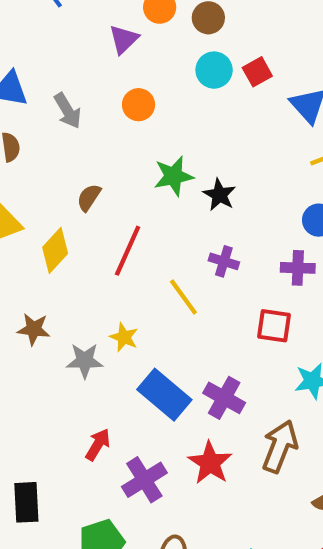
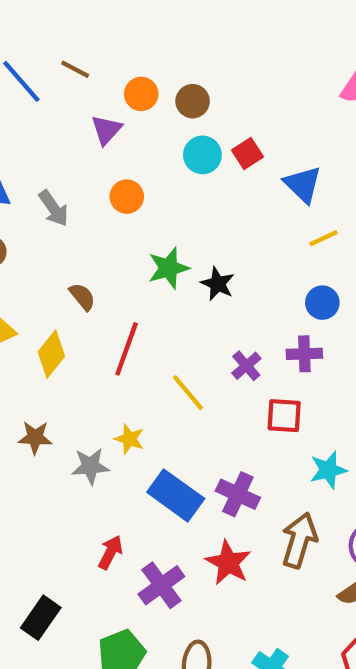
brown semicircle: (89, 198) -> (82, 297), turned 112
purple cross: (224, 261) -> (246, 366), moved, turned 36
black rectangle: (26, 502) -> (41, 618), turned 42

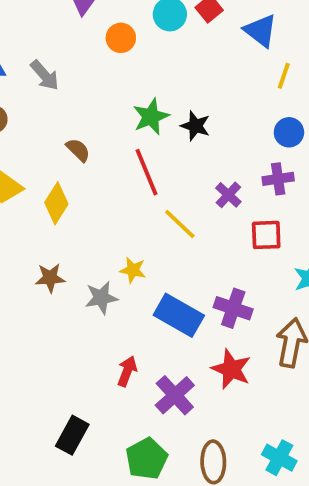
orange circle: (127, 197) -> (121, 38), moved
yellow line: (323, 238) -> (284, 76), turned -40
red line: (127, 349) -> (147, 172), moved, turned -36

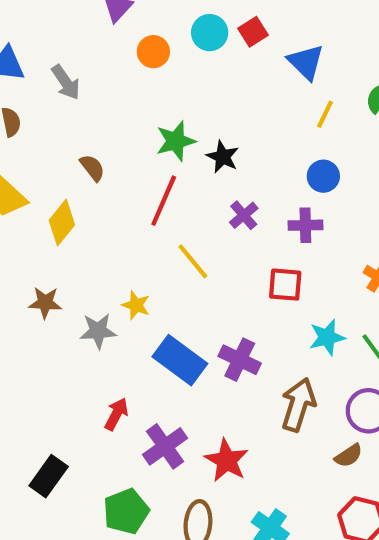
red line: (147, 172) -> (164, 201), turned 39
purple cross: (228, 195) -> (244, 215), moved
red star: (231, 369) -> (227, 461), moved

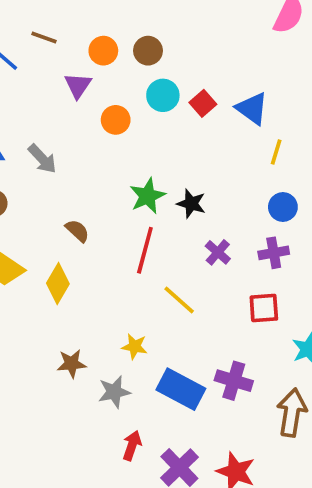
red square: (253, 32) -> (203, 103), moved
brown star: (45, 303) -> (72, 364), moved
gray star: (98, 331) -> (114, 392), moved

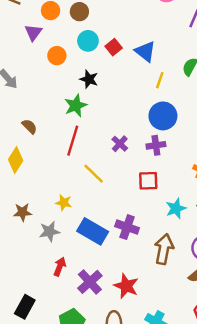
black star: (191, 204) -> (89, 79), moved
blue circle: (283, 207) -> (163, 116), size x1.5

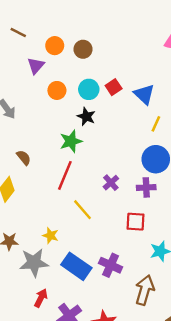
cyan circle: (88, 41) -> (89, 89), moved
gray star: (49, 231) -> (34, 263), size x1.4

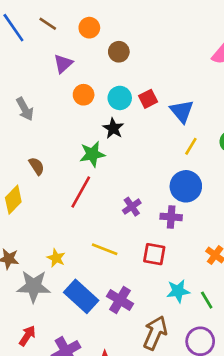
orange circle: (55, 46) -> (89, 28), moved
yellow line: (82, 210) -> (105, 249), moved, turned -35
red arrow: (41, 298) -> (27, 336), moved

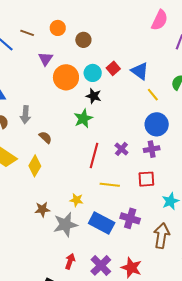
orange circle: (84, 95) -> (66, 77), size x1.6
gray arrow: (25, 109) -> (25, 115), moved, turned 48
yellow line: (191, 146) -> (153, 95), turned -56
red line: (81, 192) -> (94, 155), moved

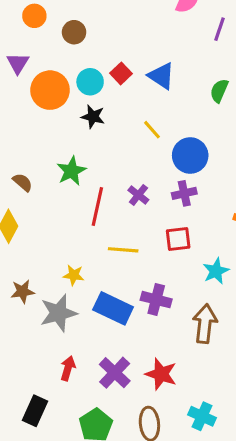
yellow line: (153, 95) -> (152, 130), moved
green star: (83, 118) -> (71, 171), moved

